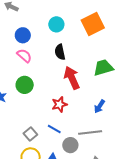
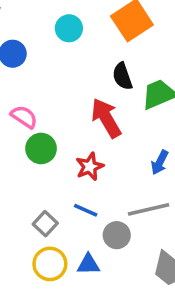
black semicircle: (60, 52) -> (122, 76), moved
pink semicircle: (24, 56) -> (24, 117), moved
green circle: (25, 85) -> (41, 148), moved

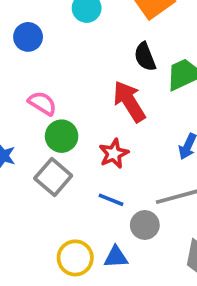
gray square: (45, 224) -> (53, 177), moved, size x1.4

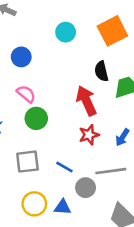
blue circle: (28, 37) -> (21, 57), moved
red star: (114, 154) -> (89, 135), moved
gray square: (53, 177) -> (27, 162), moved, turned 35

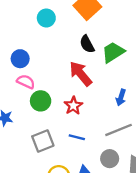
blue circle: (21, 57) -> (20, 59), moved
red star: (89, 135) -> (73, 106), moved
gray circle: (86, 188) -> (110, 159), moved

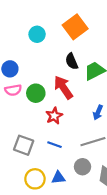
pink semicircle: (26, 82) -> (13, 90), turned 140
green circle: (41, 101) -> (36, 93), moved
gray square: (43, 141) -> (24, 145), turned 36

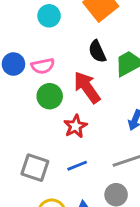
pink semicircle: (13, 90) -> (43, 66), moved
blue line: (55, 145) -> (77, 166), turned -40

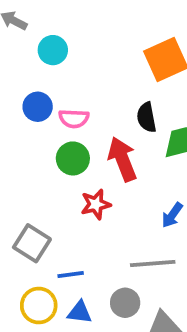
cyan circle: (49, 16) -> (53, 50), moved
blue line: (77, 166) -> (71, 275), moved

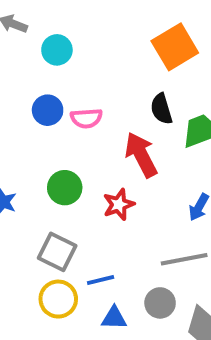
green circle: (73, 158) -> (65, 188), moved
yellow circle: (39, 305) -> (58, 299), moved

